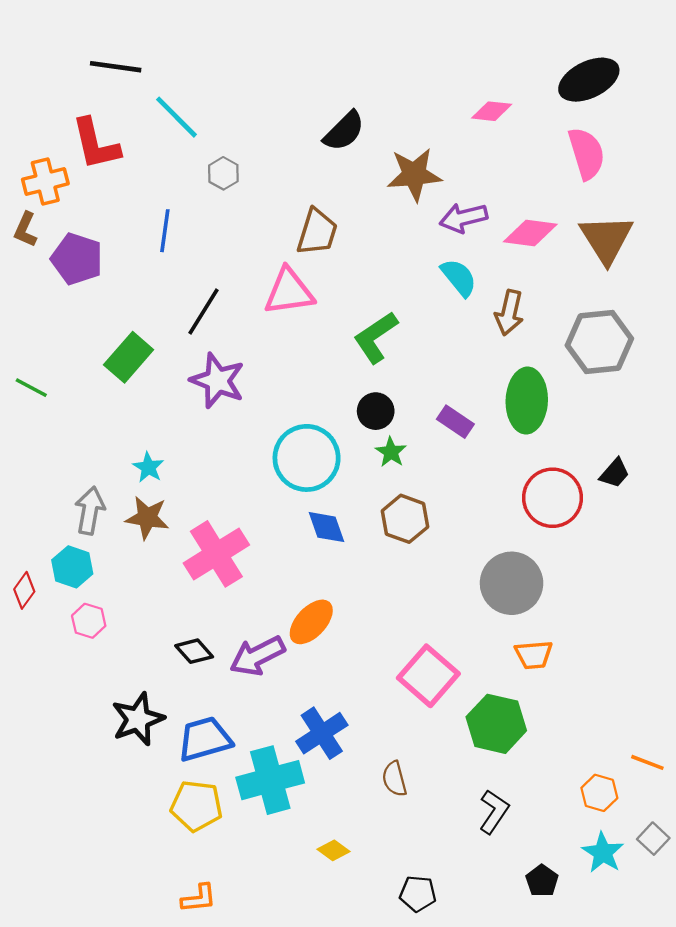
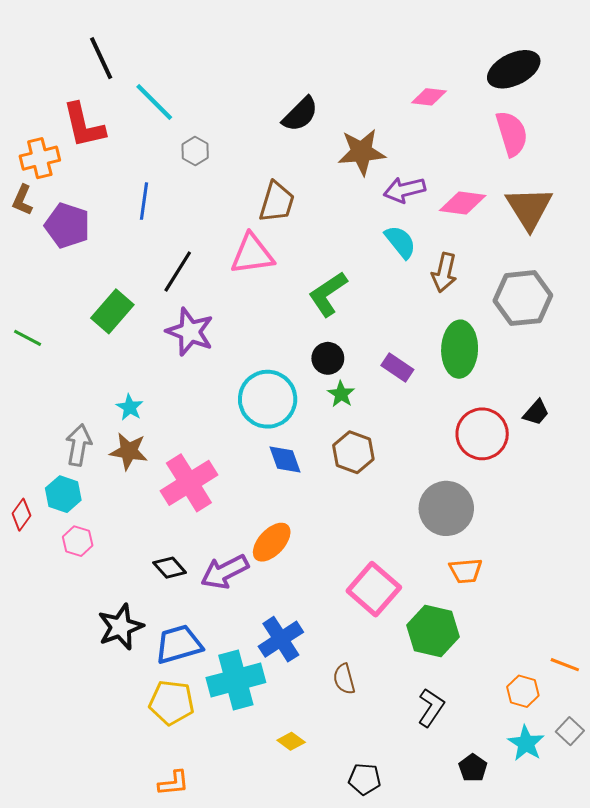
black line: (116, 67) -> (101, 58), turned 57

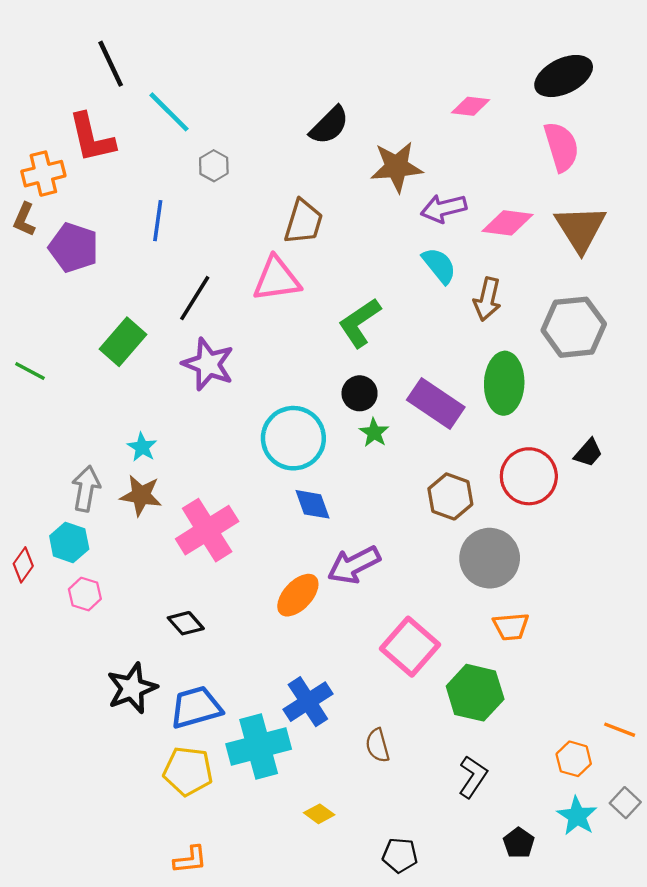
purple rectangle: (397, 367) -> (436, 403), size x1.6
brown hexagon: (353, 452) -> (450, 496), moved
purple arrow: (225, 572) -> (354, 565), moved

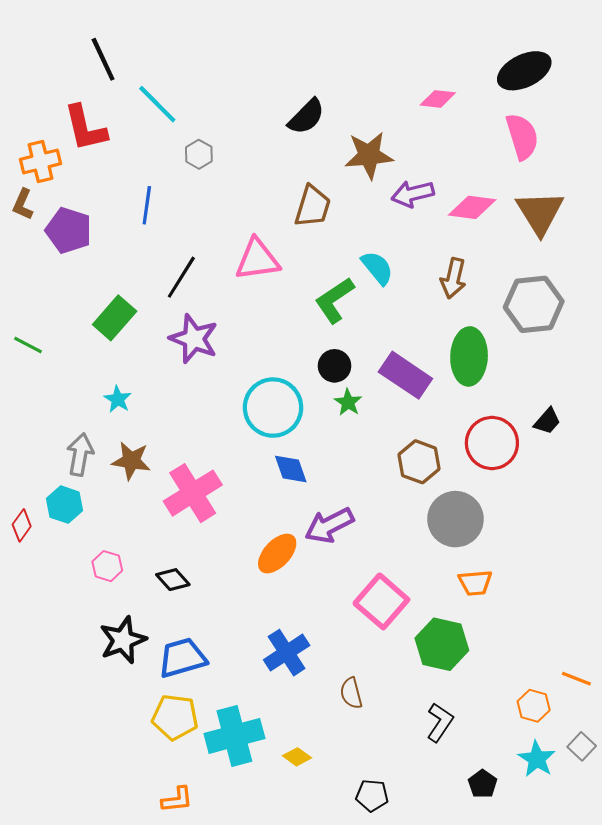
brown trapezoid: (303, 222) -> (313, 206), moved
cyan semicircle: (439, 266) -> (377, 268), moved
cyan star: (142, 447) -> (118, 399), moved
pink hexagon: (85, 594) -> (107, 566), moved
cyan cross: (259, 747) -> (234, 736), moved

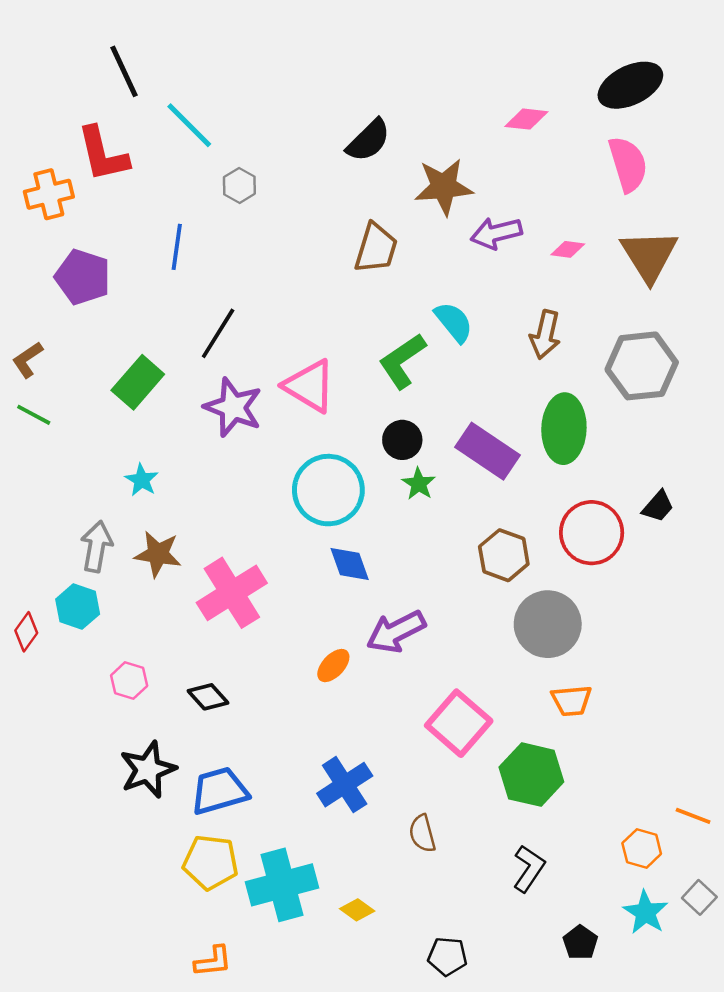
brown L-shape: (23, 204) -> (28, 360), moved, turned 32
pink diamond: (472, 207) -> (568, 249), size x0.6
pink triangle: (257, 259) -> (310, 386), moved, turned 39
orange ellipse: (277, 554) -> (333, 666), size x0.7

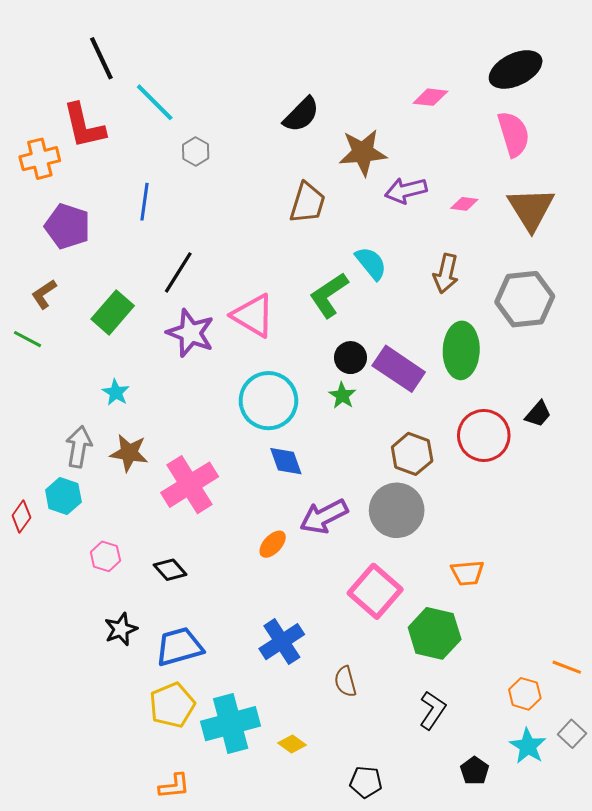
brown L-shape: (28, 360) -> (44, 294), moved
black circle: (402, 440) -> (350, 358), moved
gray circle: (548, 624) -> (397, 510), moved
black star: (148, 770) -> (121, 629), size x0.7
yellow pentagon: (211, 862) -> (172, 705), turned -30

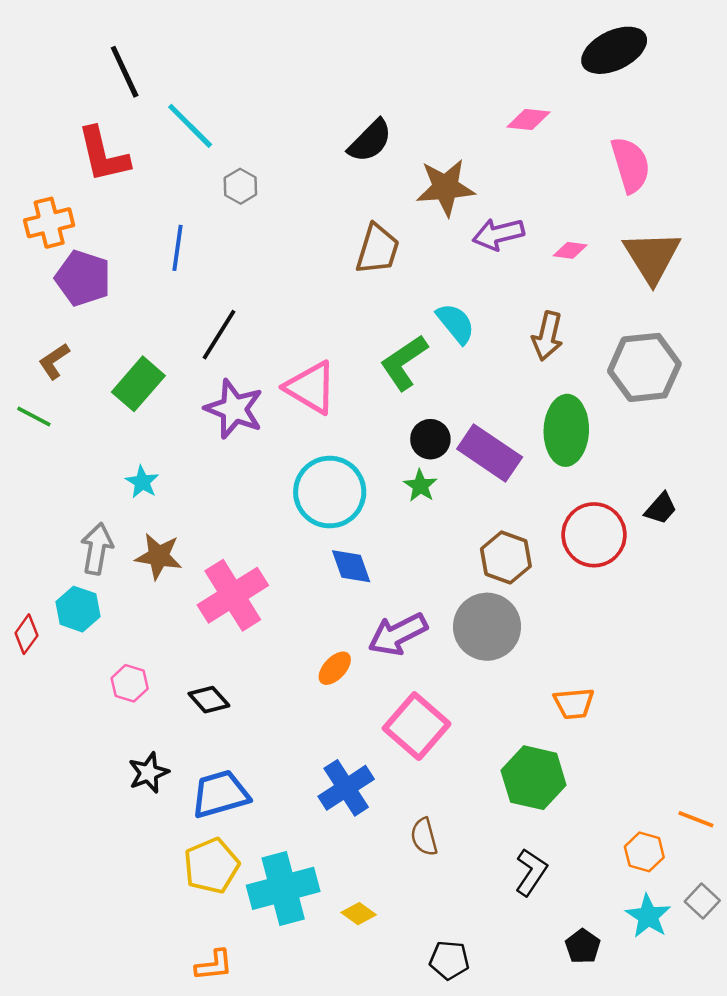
black ellipse: (516, 69) -> (614, 50), moved
orange cross: (40, 159) -> (49, 223), moved
pink square: (375, 591) -> (417, 726), moved

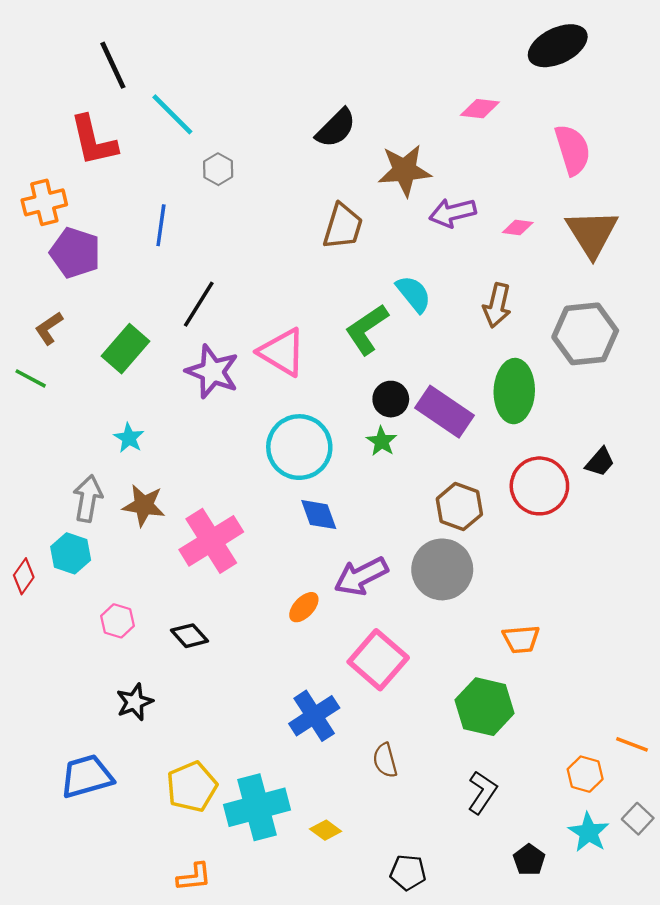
blue trapezoid: (220, 794) -> (87, 776), moved

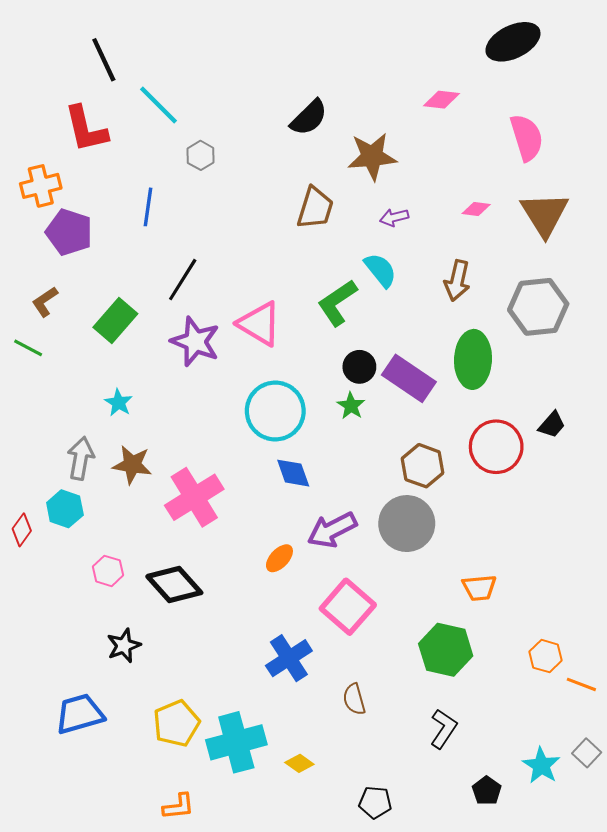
purple arrow: (453, 213) -> (394, 217), moved, size x0.7
black diamond: (190, 636) -> (174, 585), size x1.6
orange hexagon: (585, 774) -> (546, 656), moved

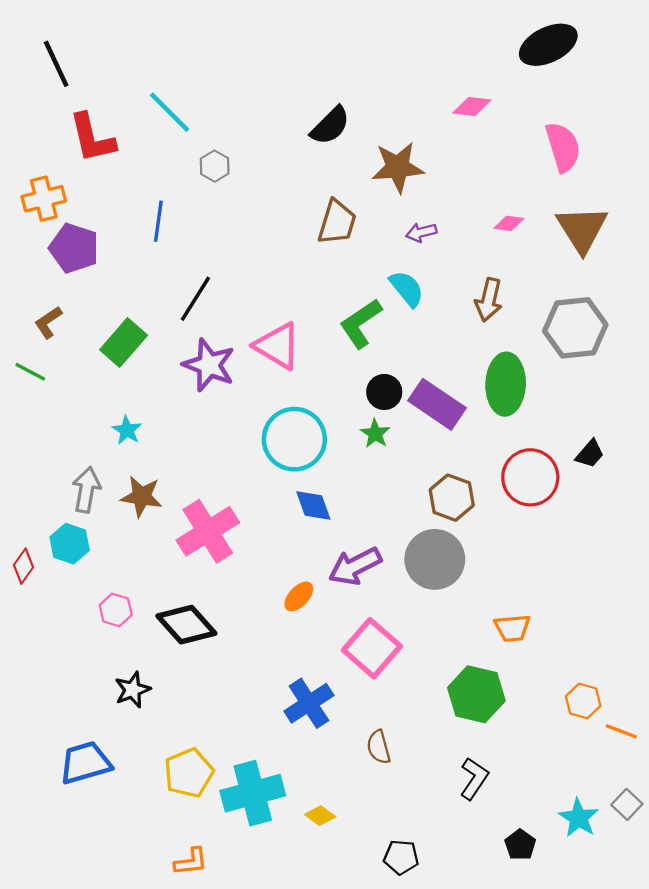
black line: (104, 60) -> (56, 64), moved

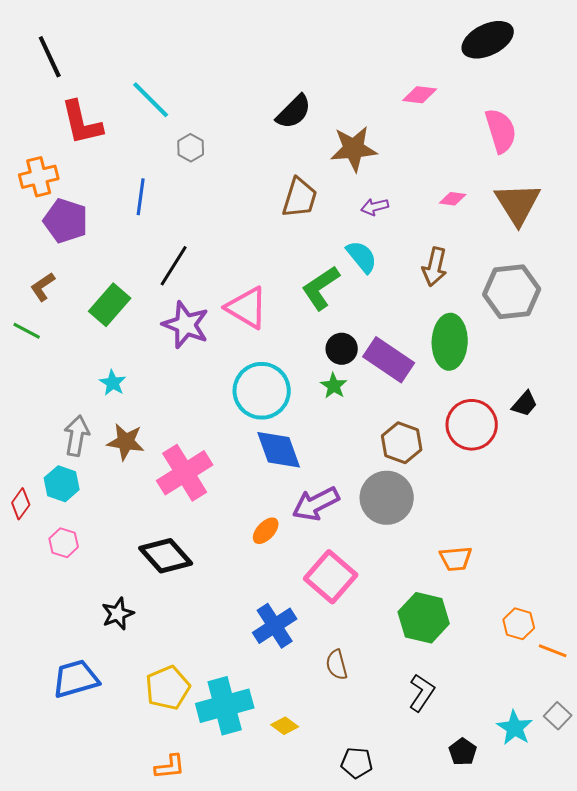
blue diamond: (313, 505) -> (279, 450), size x1.4
pink hexagon: (116, 610) -> (64, 543), moved

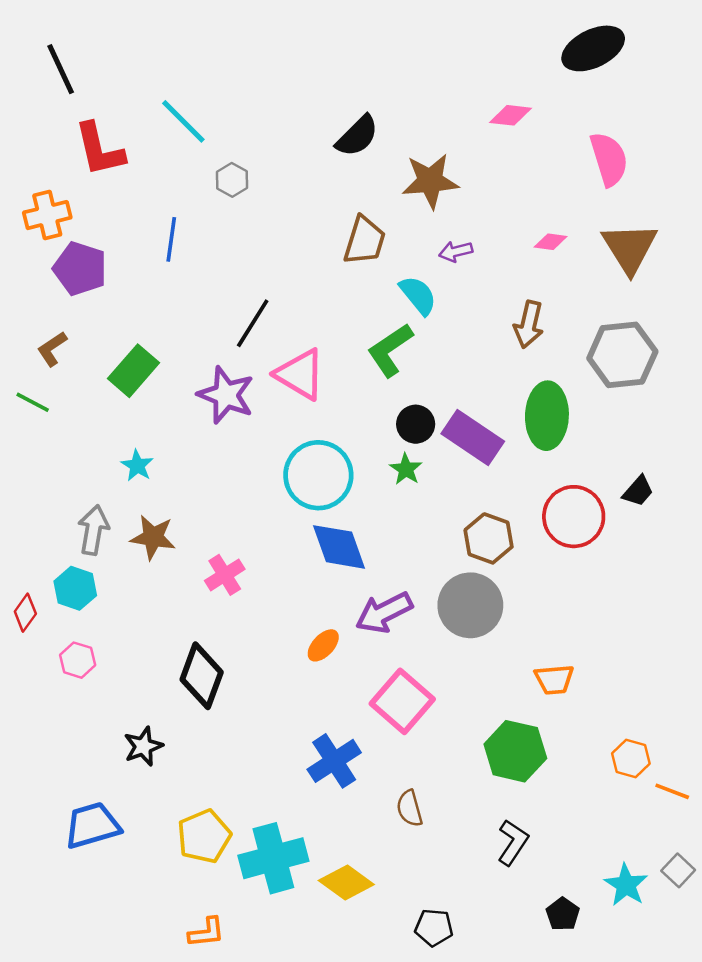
cyan semicircle: (362, 257) -> (418, 295), moved
black line: (174, 266) -> (253, 323), moved
pink cross: (185, 473) -> (225, 575), size x0.6
black diamond: (166, 556) -> (202, 676), turned 62
yellow diamond: (285, 726) -> (346, 883), size x1.6

